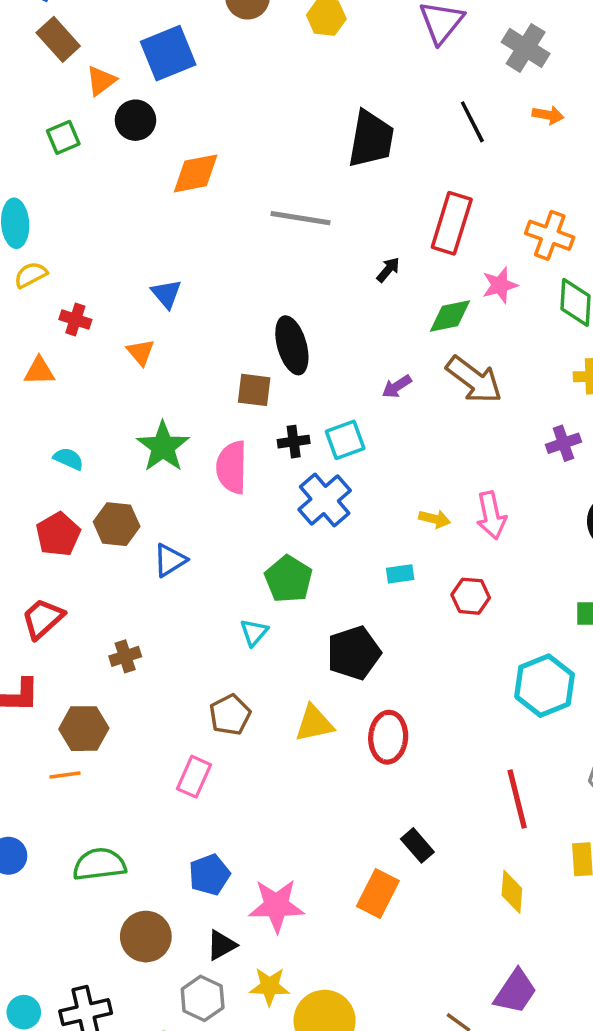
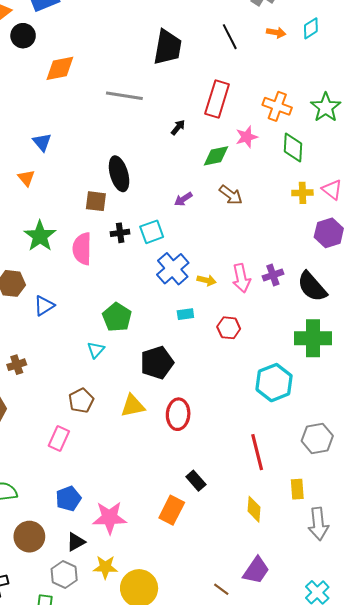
brown arrow: (474, 380) -> (231, 195), size x0.7
purple cross: (563, 443) -> (273, 275), moved
blue cross: (325, 500) -> (173, 269), moved

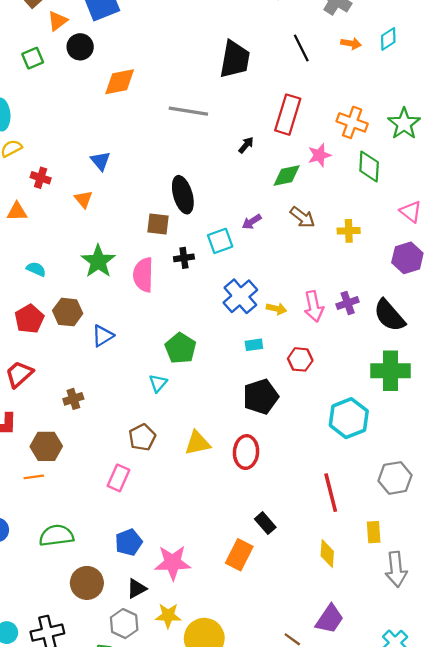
yellow cross: (302, 193) -> (349, 231), moved
cyan square: (152, 232) -> (220, 241), moved
black pentagon: (157, 363) -> (261, 397), moved

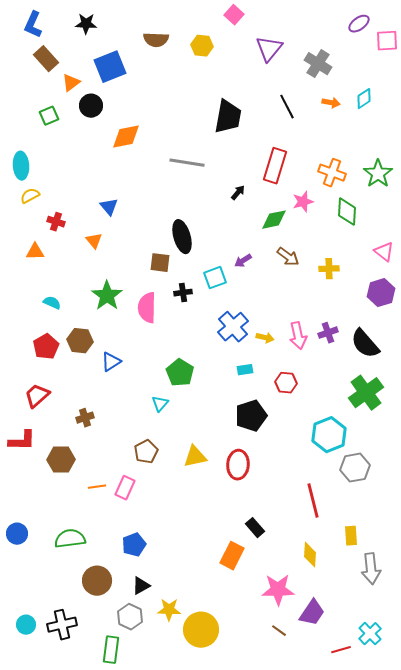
green cross: (390, 371) -> (366, 393), turned -36
orange line: (34, 477) -> (97, 487), moved
gray hexagon: (395, 478) -> (355, 468), moved
pink star: (173, 563) -> (278, 590), moved

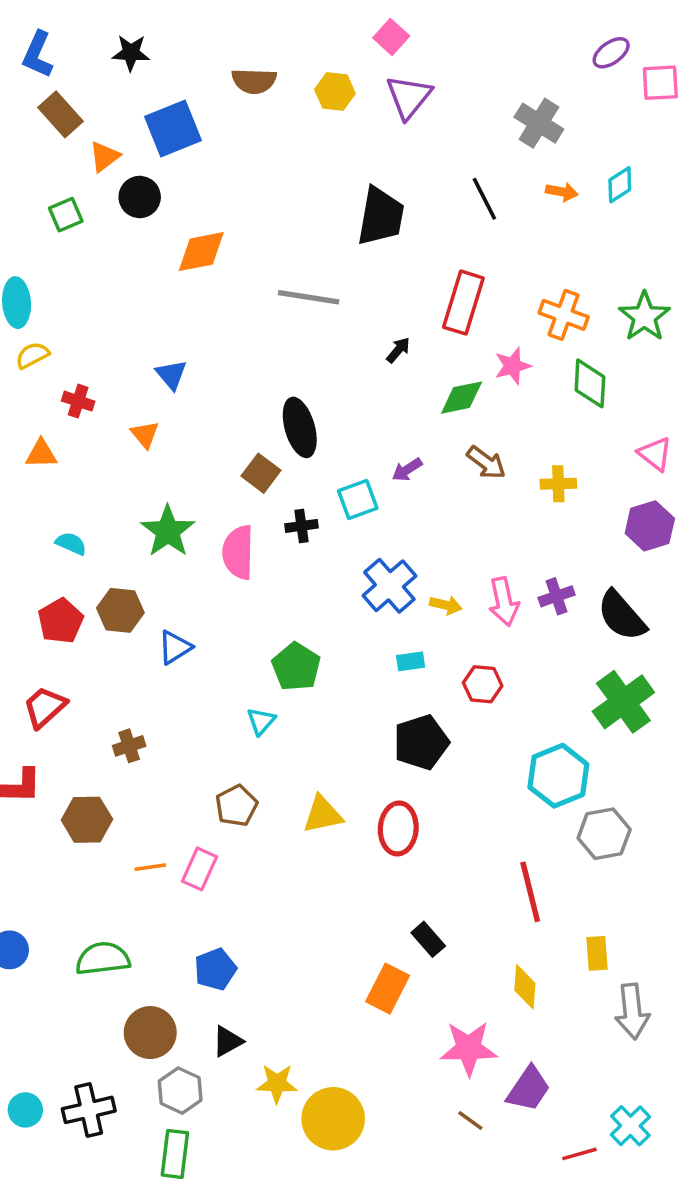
purple triangle: (269, 49) -> (409, 97), moved
brown square: (160, 263) -> (261, 473), turned 30
gray hexagon: (130, 617) -> (180, 1091), moved

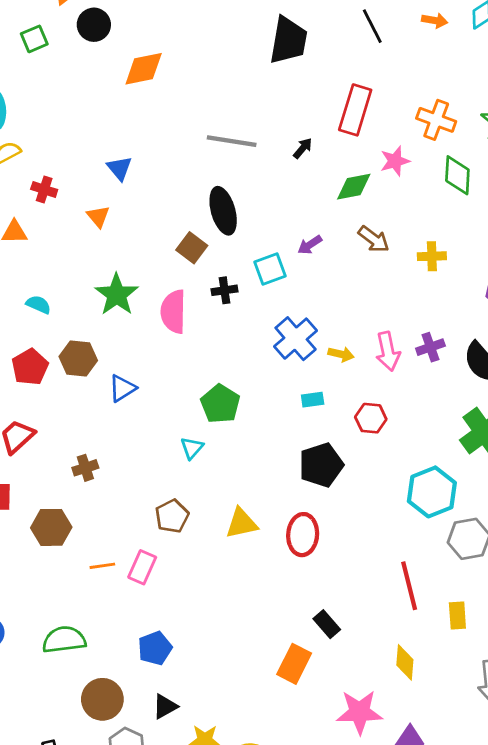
gray line: (309, 297) -> (232, 141), moved
yellow rectangle: (597, 953) -> (457, 616), moved

